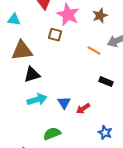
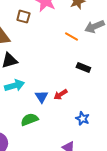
brown square: (55, 35) -> (23, 17), moved
blue triangle: (64, 103) -> (41, 97), moved

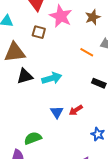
cyan arrow: (14, 86) -> (52, 78), moved
green semicircle: (29, 120) -> (33, 138), moved

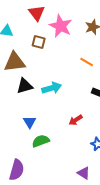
blue triangle: (57, 112) -> (30, 122), moved
green semicircle: (33, 138) -> (41, 141), moved

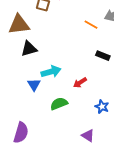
cyan arrow: (52, 88) -> (51, 72), moved
green semicircle: (41, 141) -> (59, 104), moved

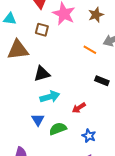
black triangle: (29, 49) -> (42, 74), moved
blue triangle: (34, 85) -> (38, 120), moved
blue star: (102, 107) -> (89, 136), moved

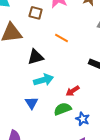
orange line: (90, 50) -> (62, 38), moved
green semicircle: (58, 129) -> (63, 109), moved

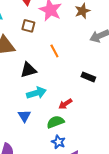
orange line: (62, 38) -> (54, 51), turned 32
blue star: (83, 119) -> (58, 142), moved

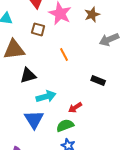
black triangle: (28, 70) -> (28, 75), moved
blue triangle: (24, 116) -> (34, 119), size x1.5

